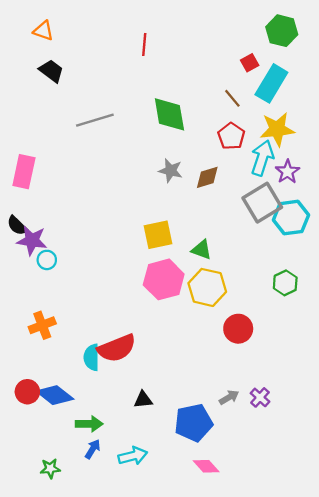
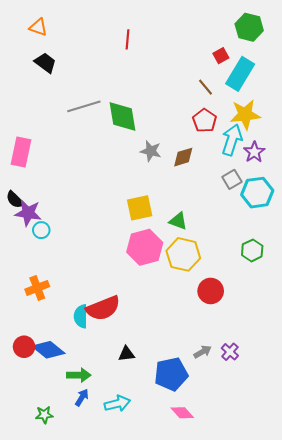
green diamond: (169, 114) -> (122, 117), moved
gray square: (262, 203) -> (232, 179), size x0.6

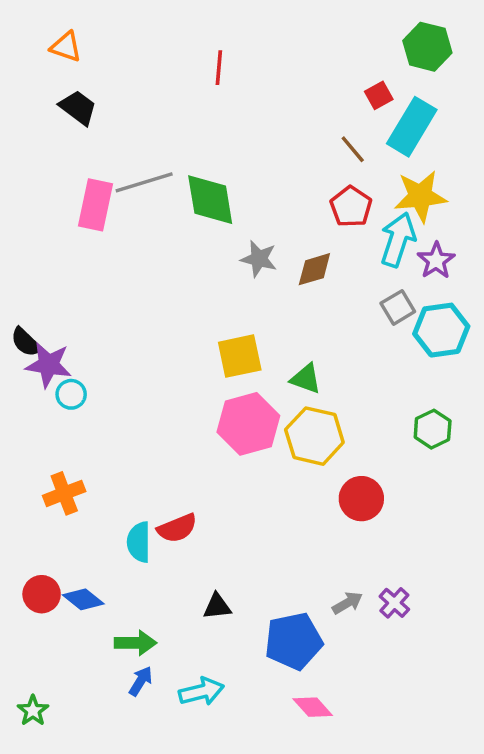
pink rectangle: (21, 152) -> (95, 205), moved
red semicircle: (103, 308) -> (177, 528), size x0.7
blue diamond: (48, 350) -> (83, 599), size x0.7
green star: (44, 415) -> (33, 711), moved, turned -30

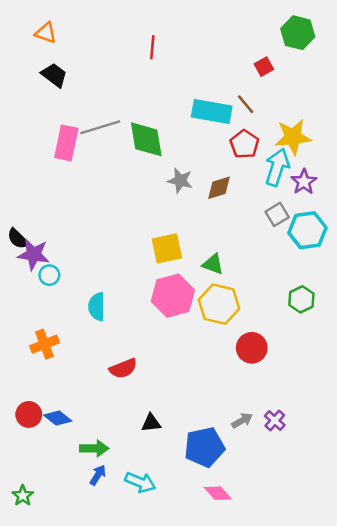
cyan rectangle: (412, 127) -> (212, 111), moved, turned 69
cyan semicircle: (139, 542) -> (97, 307), moved
cyan arrow: (201, 692) -> (140, 482), turned 36

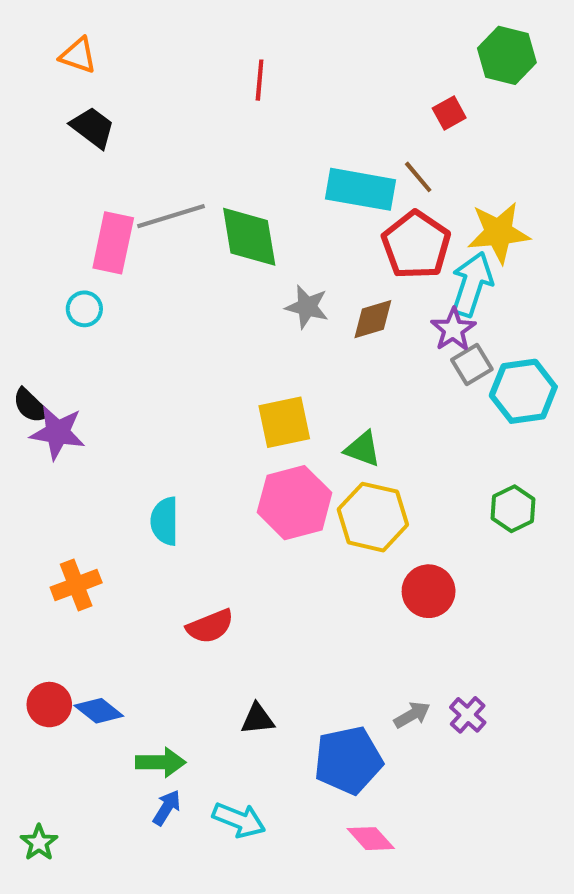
red pentagon: (244, 144) -> (416, 245), size x1.4
purple star: (304, 182) -> (453, 329), moved
cyan circle: (49, 275) -> (84, 309), moved

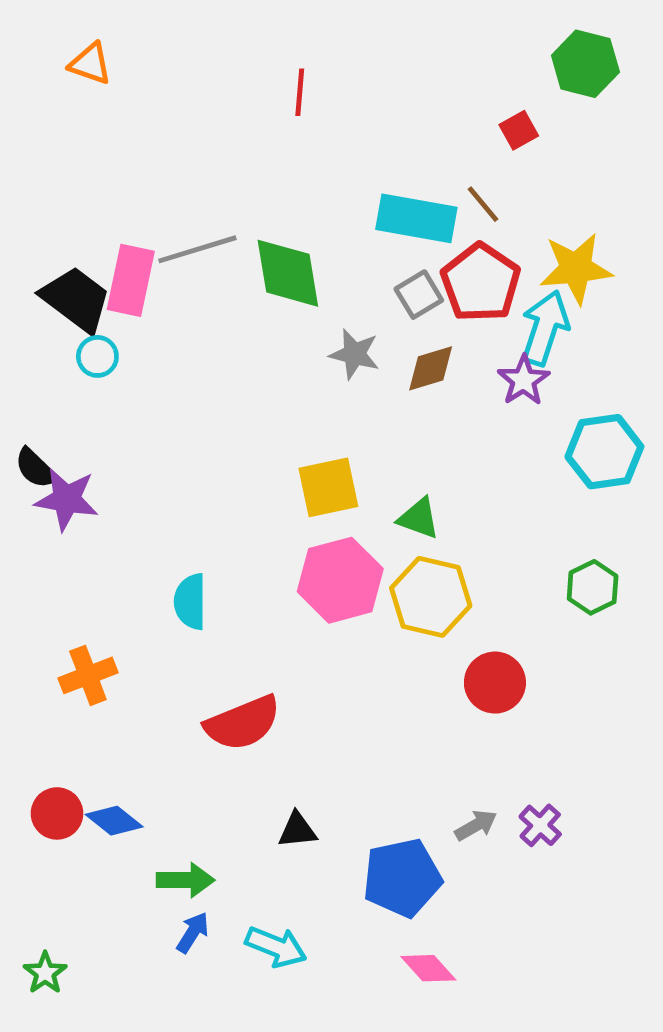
black trapezoid: (93, 127) -> (76, 299), moved, size x1.4
gray square: (472, 364) -> (419, 295), moved
red semicircle: (210, 626) -> (243, 723), size x1.4

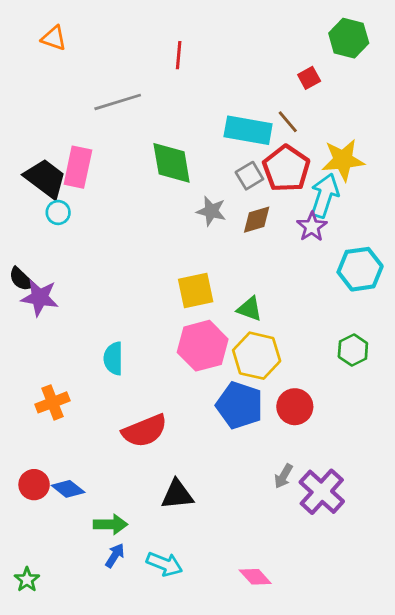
gray line: (197, 249) -> (118, 102), moved
gray arrow: (476, 825) -> (283, 476), moved, turned 150
purple cross: (540, 825) -> (322, 492), size x1.8
black triangle: (297, 830) -> (177, 495), size x1.4
blue pentagon: (402, 878) -> (240, 405), moved, turned 30

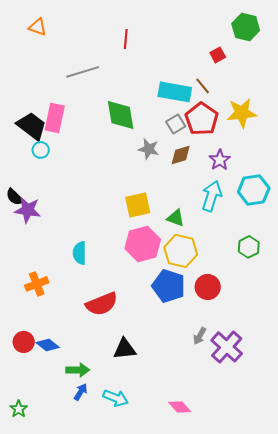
cyan arrow: (325, 195) -> (212, 196), moved

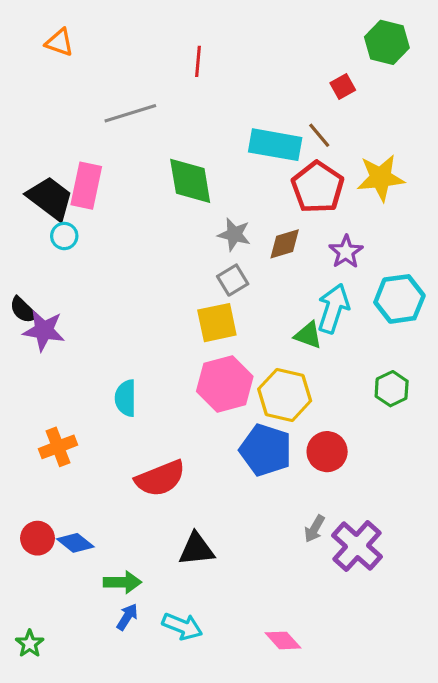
gray square: (176, 124) -> (233, 280), moved
green triangle: (176, 218) -> (308, 335), moved

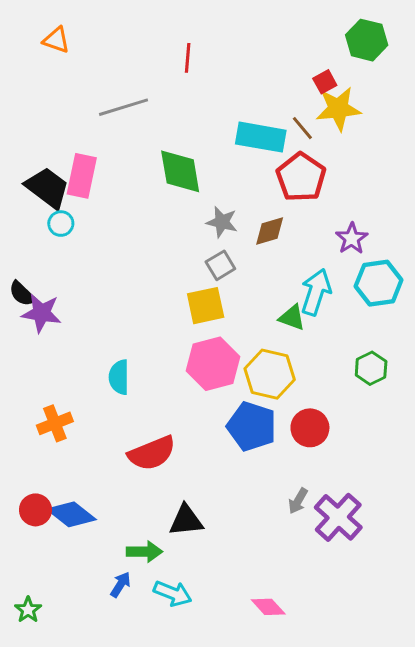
yellow star: (381, 178) -> (338, 109), moved
purple star: (346, 252) -> (352, 238), moved
blue diamond: (75, 543) -> (71, 514), size x1.4
green arrow: (122, 582) -> (144, 552), moved

